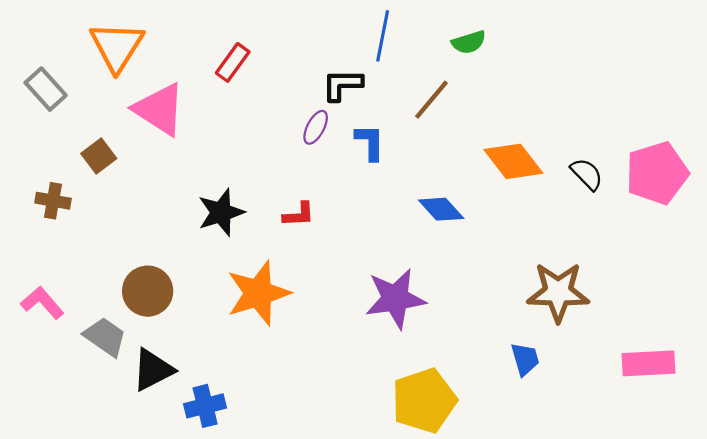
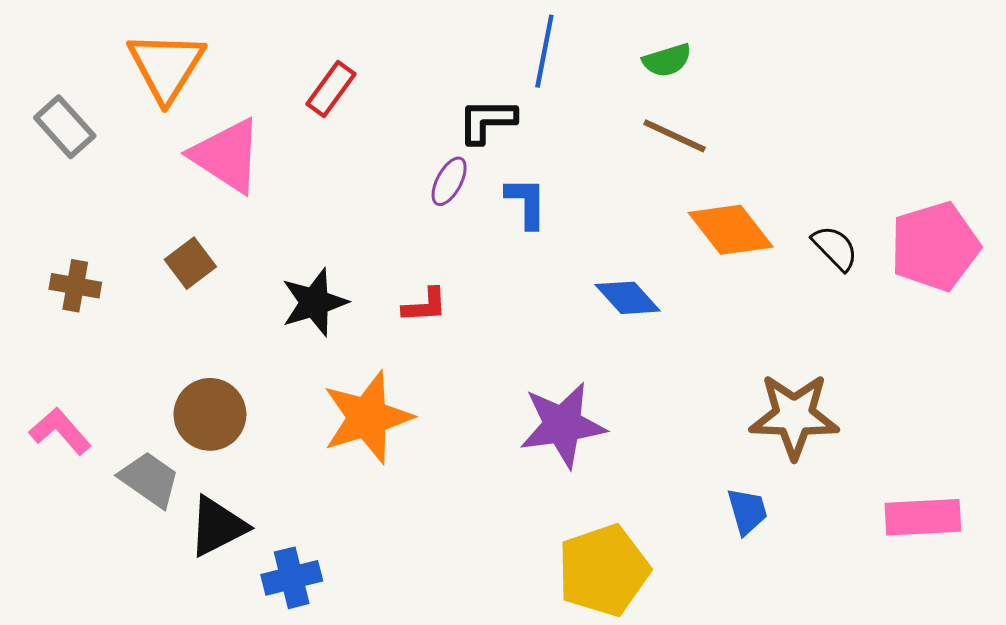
brown line: (432, 100) -> (675, 136), moved, turned 75
brown square: (99, 156) -> (190, 263), moved

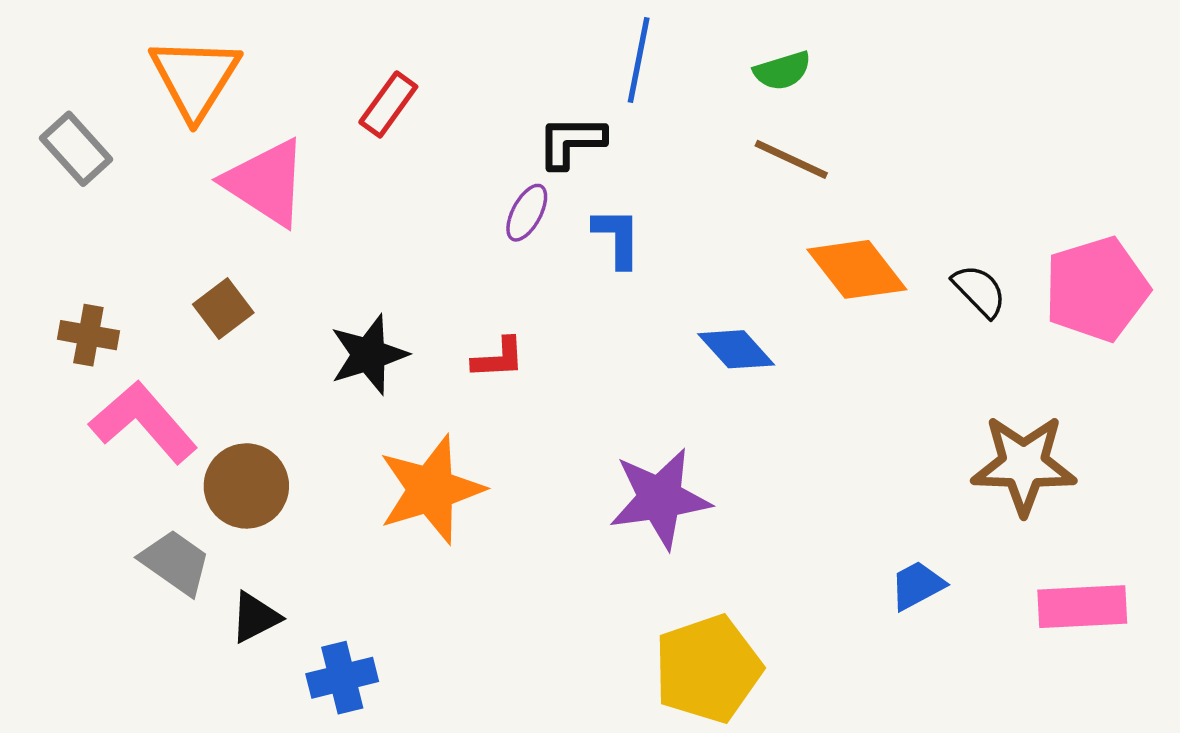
brown star: (794, 416) -> (1024, 465), moved
pink L-shape: (60, 431) -> (143, 422), moved, size x1.5
blue trapezoid: (747, 511) -> (917, 585), moved, turned -102
black triangle: (218, 526) -> (255, 617), size x0.7

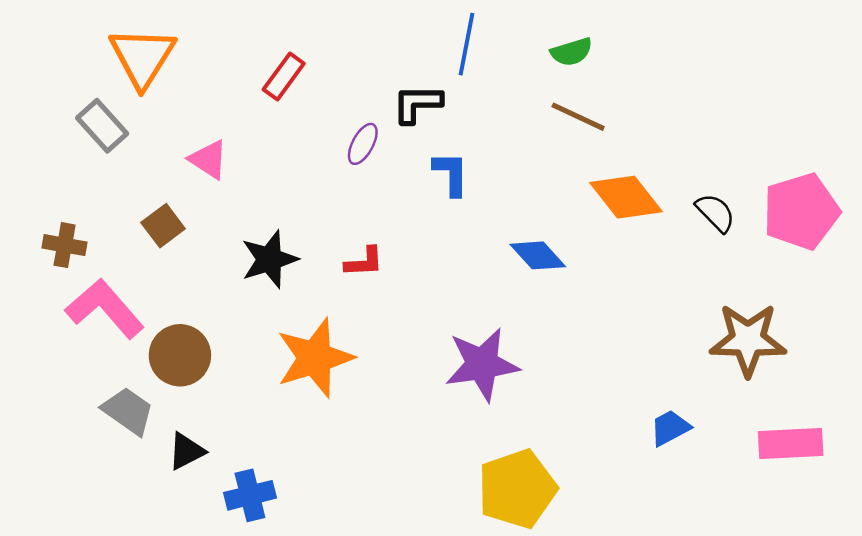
gray rectangle: (76, 149) -> (102, 126), moved
pink triangle: (266, 182) -> (208, 159), moved, size x0.6
purple ellipse: (527, 213) -> (363, 144), moved

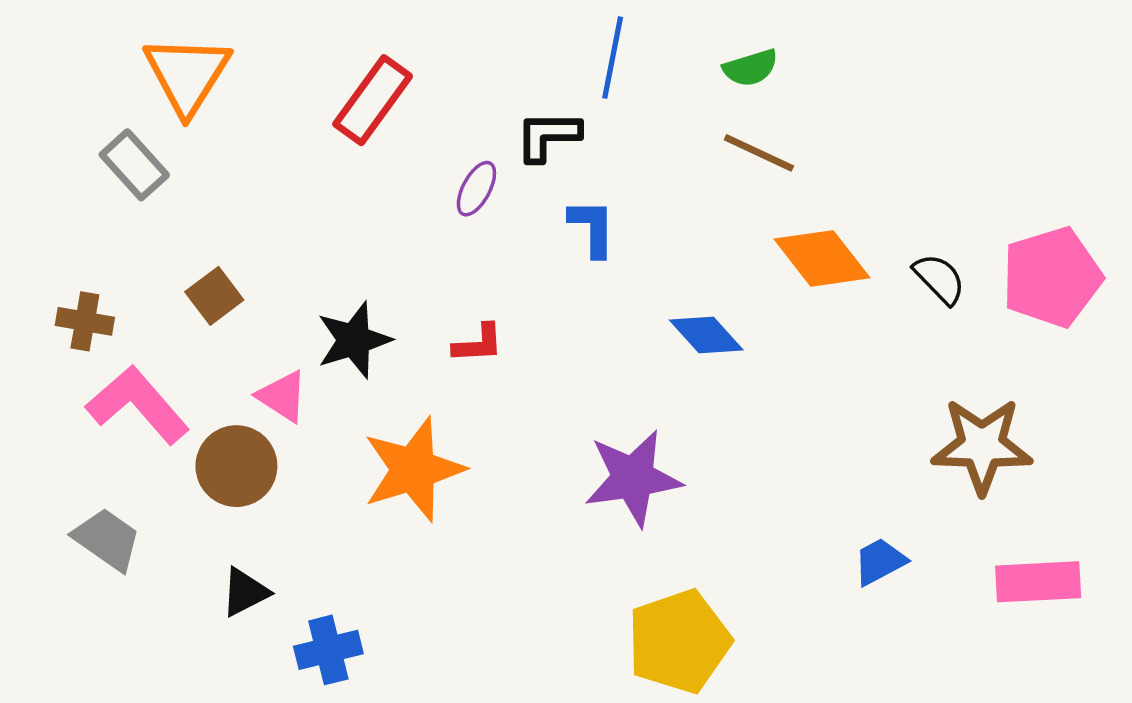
red rectangle: (284, 77) -> (373, 100), size x1.4
pink triangle: (208, 159) -> (282, 396), moved
gray trapezoid: (128, 411) -> (107, 539), moved

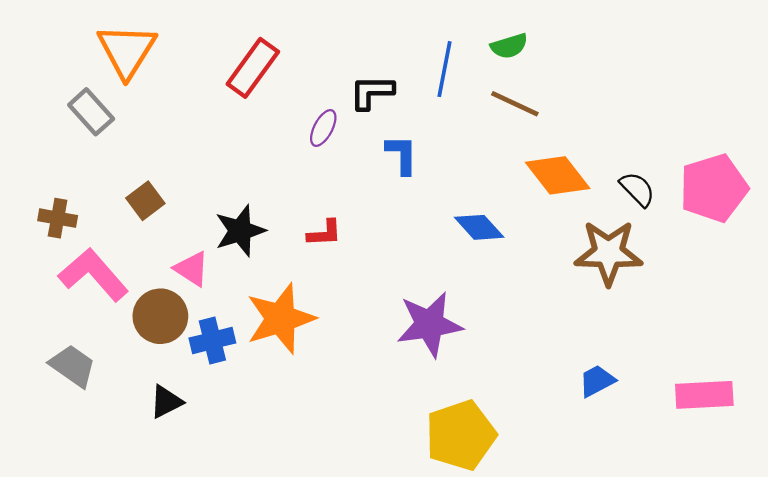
blue line: (613, 58) -> (444, 69), moved
brown star: (982, 446) -> (608, 253), moved
blue cross: (328, 650) -> (212, 341), moved

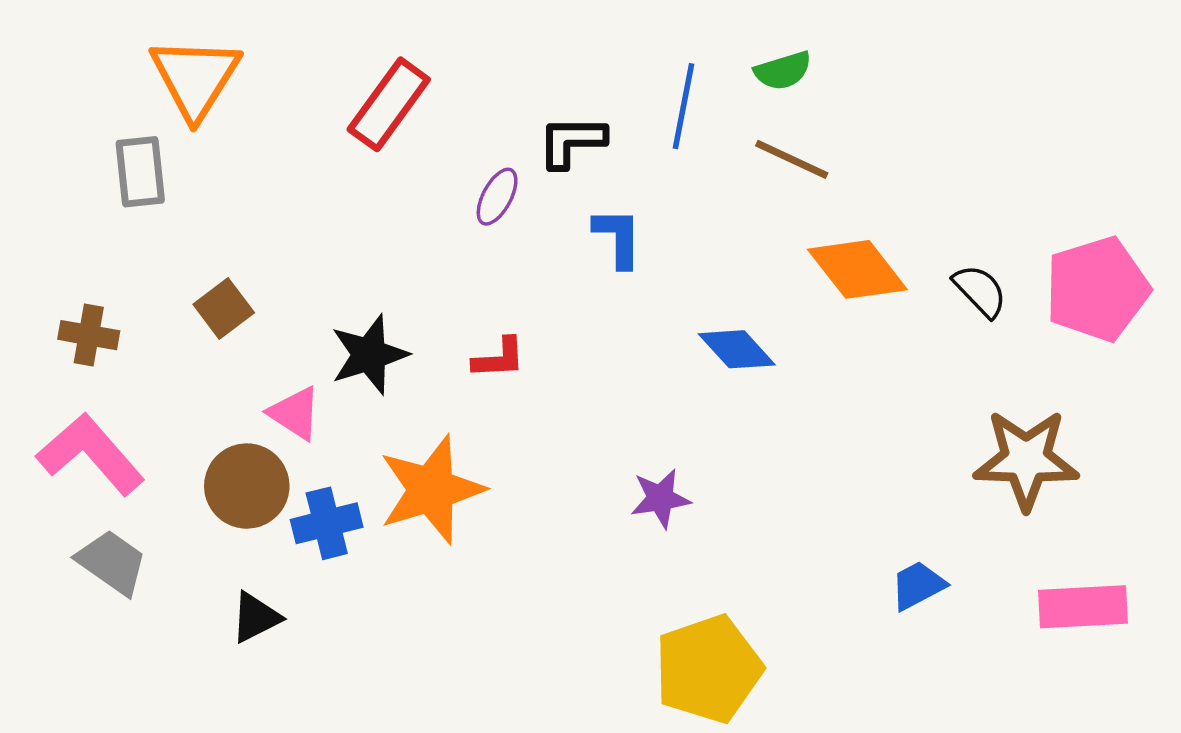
gray rectangle: (91, 112) -> (140, 172), turned 36
brown star: (608, 253) -> (1026, 459), moved
pink L-shape: (93, 275) -> (91, 454), moved
purple star: (429, 324) -> (660, 498), size x0.6

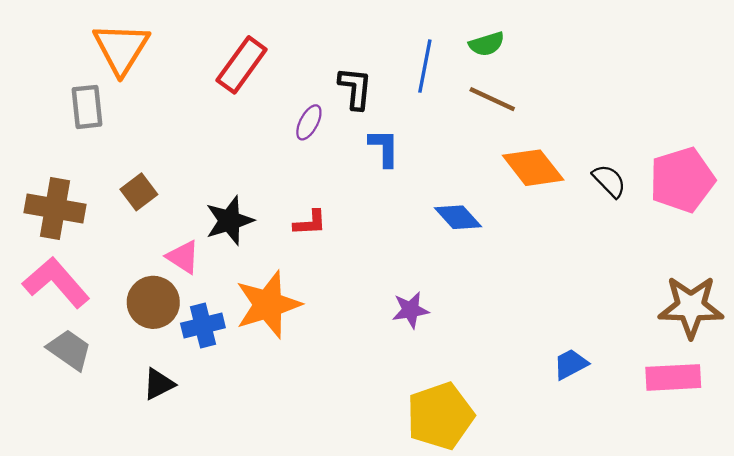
black L-shape: (572, 142) -> (355, 88), turned 96
brown cross: (89, 335) -> (55, 208), size x1.6
brown star: (1026, 459) -> (691, 307), moved

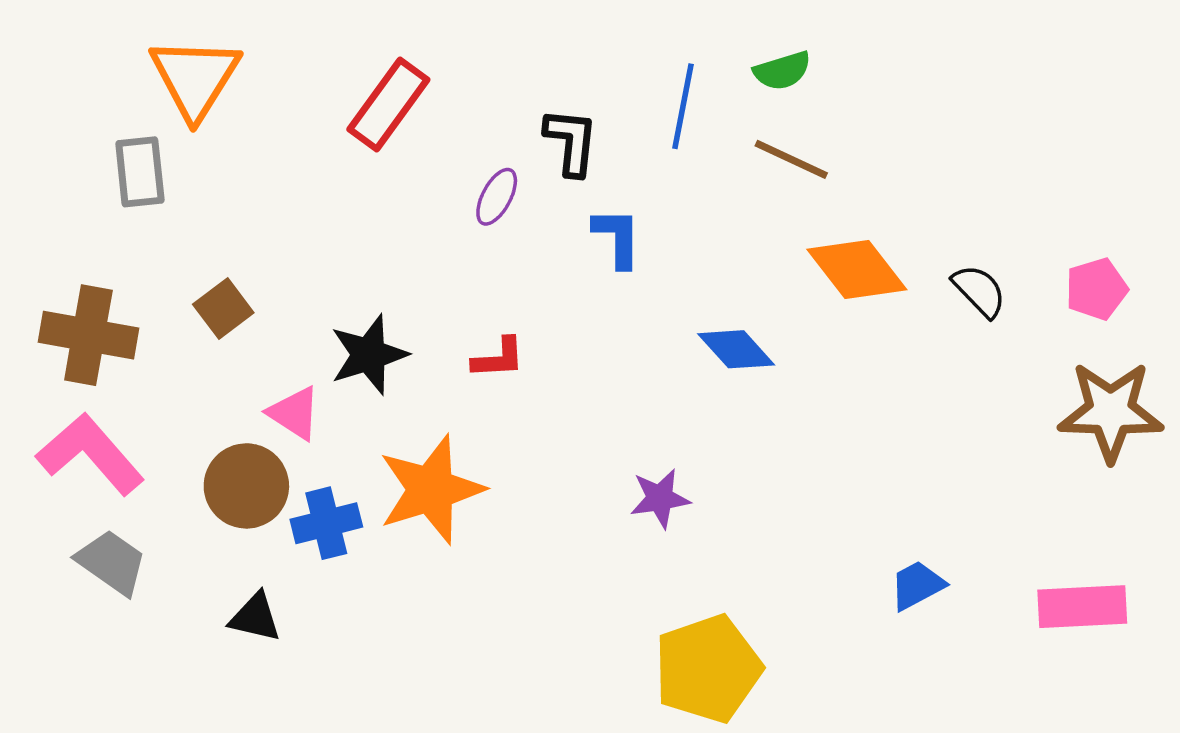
pink pentagon: (682, 180) -> (1096, 289), size x0.6
brown star: (691, 307) -> (1111, 411), moved
black triangle: (159, 384) -> (255, 617), turned 40

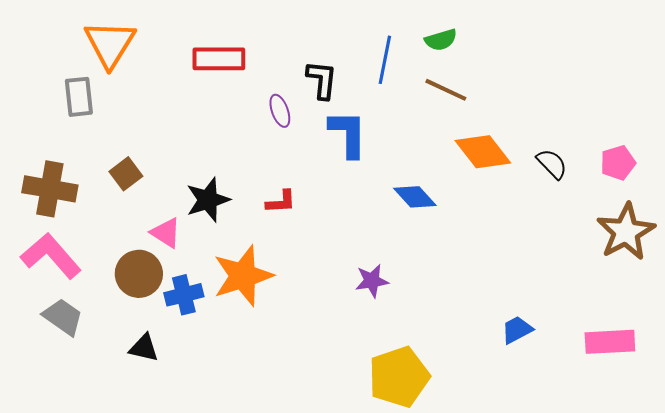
red rectangle: (388, 104) -> (219, 59), turned 54
purple ellipse: (497, 197) -> (280, 111), turned -48
blue L-shape: (617, 238) -> (348, 134), size x1.4
brown star: (1111, 411) -> (626, 232), turned -30

